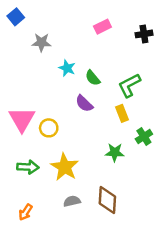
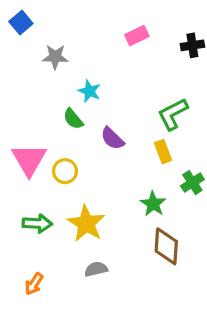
green semicircle: (93, 78) -> (73, 119), moved
green star: (115, 152) -> (153, 204), turned 30
brown diamond: (107, 200) -> (166, 246), moved

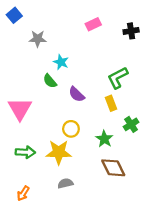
yellow circle: (65, 171) -> (71, 129), moved
yellow star: (86, 223) -> (59, 152), turned -30
brown diamond: (166, 246) -> (113, 168), turned -30

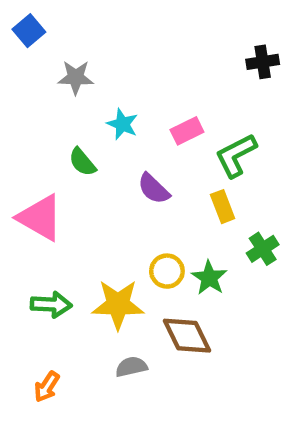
pink rectangle: (93, 24) -> (187, 131), moved
green semicircle: (50, 81) -> (82, 162), moved
pink triangle: (20, 109) -> (40, 218), turned -30
yellow circle: (71, 129) -> (167, 271), moved
brown diamond: (113, 168) -> (187, 336), moved

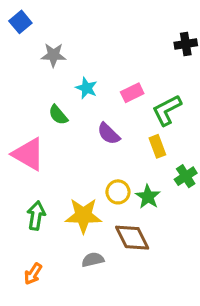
green arrow: (51, 304) -> (36, 216), turned -84

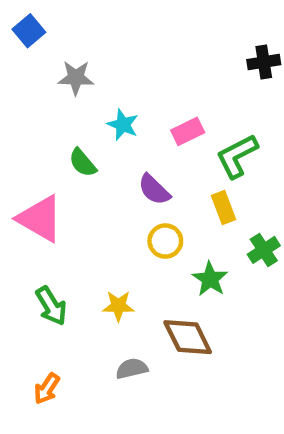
yellow circle: (118, 192) -> (165, 241), moved
green arrow: (36, 216) -> (51, 306), turned 140
yellow star: (83, 216) -> (118, 306), size x0.6

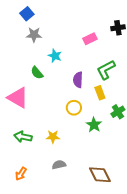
blue square: (29, 31) -> (27, 14), moved
pink rectangle: (188, 131) -> (90, 39), moved
purple semicircle: (154, 190) -> (78, 80), moved, turned 49
green arrow: (51, 306) -> (23, 137), turned 132
brown diamond: (188, 337) -> (100, 175), moved

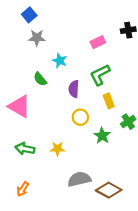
green L-shape: (106, 70) -> (100, 75), moved
purple semicircle: (78, 80) -> (74, 89), moved
gray semicircle: (59, 165) -> (79, 179), moved, size x1.5
brown diamond: (100, 175) -> (109, 190), turned -35

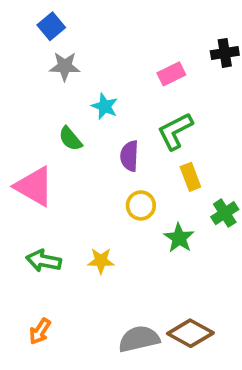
gray semicircle: (79, 179) -> (139, 339), moved

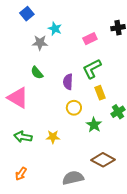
gray star: (65, 66) -> (40, 43), moved
cyan star: (105, 106) -> (55, 29), moved
brown diamond: (190, 333) -> (103, 160), moved

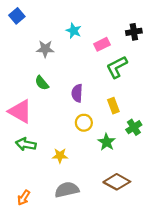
blue square: (27, 14) -> (17, 16), moved
cyan star: (55, 29) -> (74, 31), moved
green L-shape: (92, 69) -> (117, 67), moved
green arrow: (23, 137) -> (26, 144), moved
gray semicircle: (73, 178) -> (67, 190), moved

